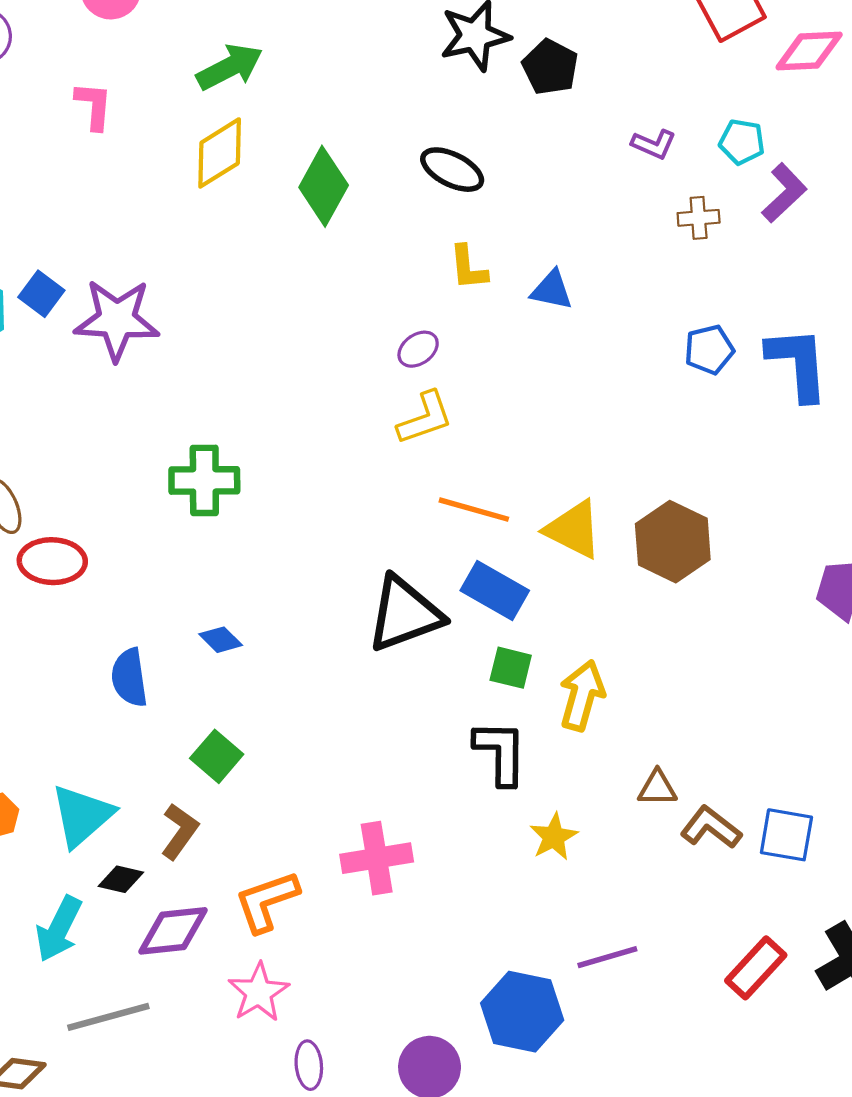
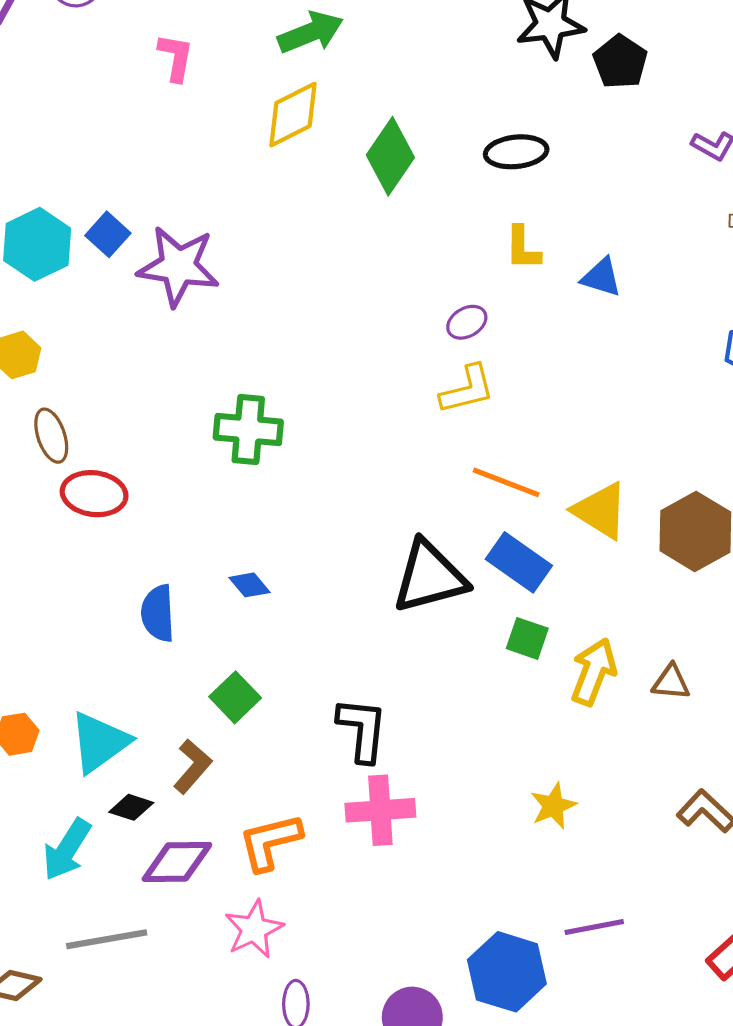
black ellipse: (452, 170) -> (516, 152), turned -38
black L-shape: (501, 753) -> (362, 730), moved
brown triangle: (657, 788) -> (671, 682), moved

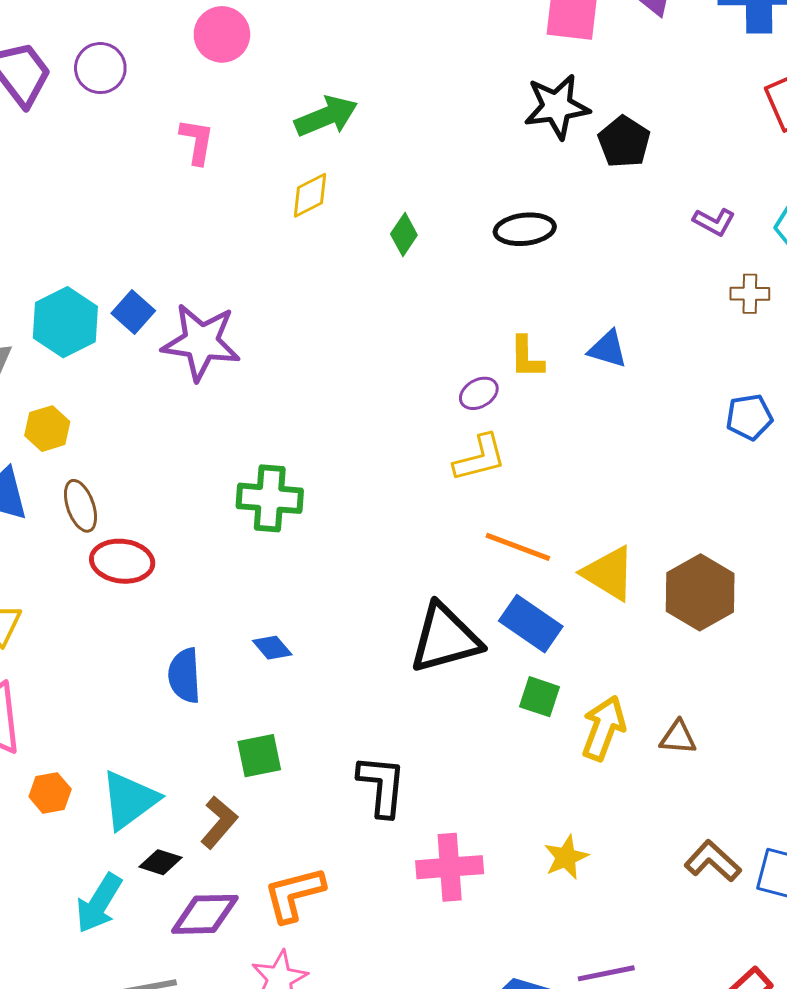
yellow diamond: (293, 115) -> (310, 195), size x0.7
green diamond: (390, 156) -> (404, 235), size x0.6
yellow L-shape: (523, 248) -> (527, 357), moved
green square: (235, 697) -> (259, 756), turned 33
pink cross: (380, 810) -> (450, 867), moved

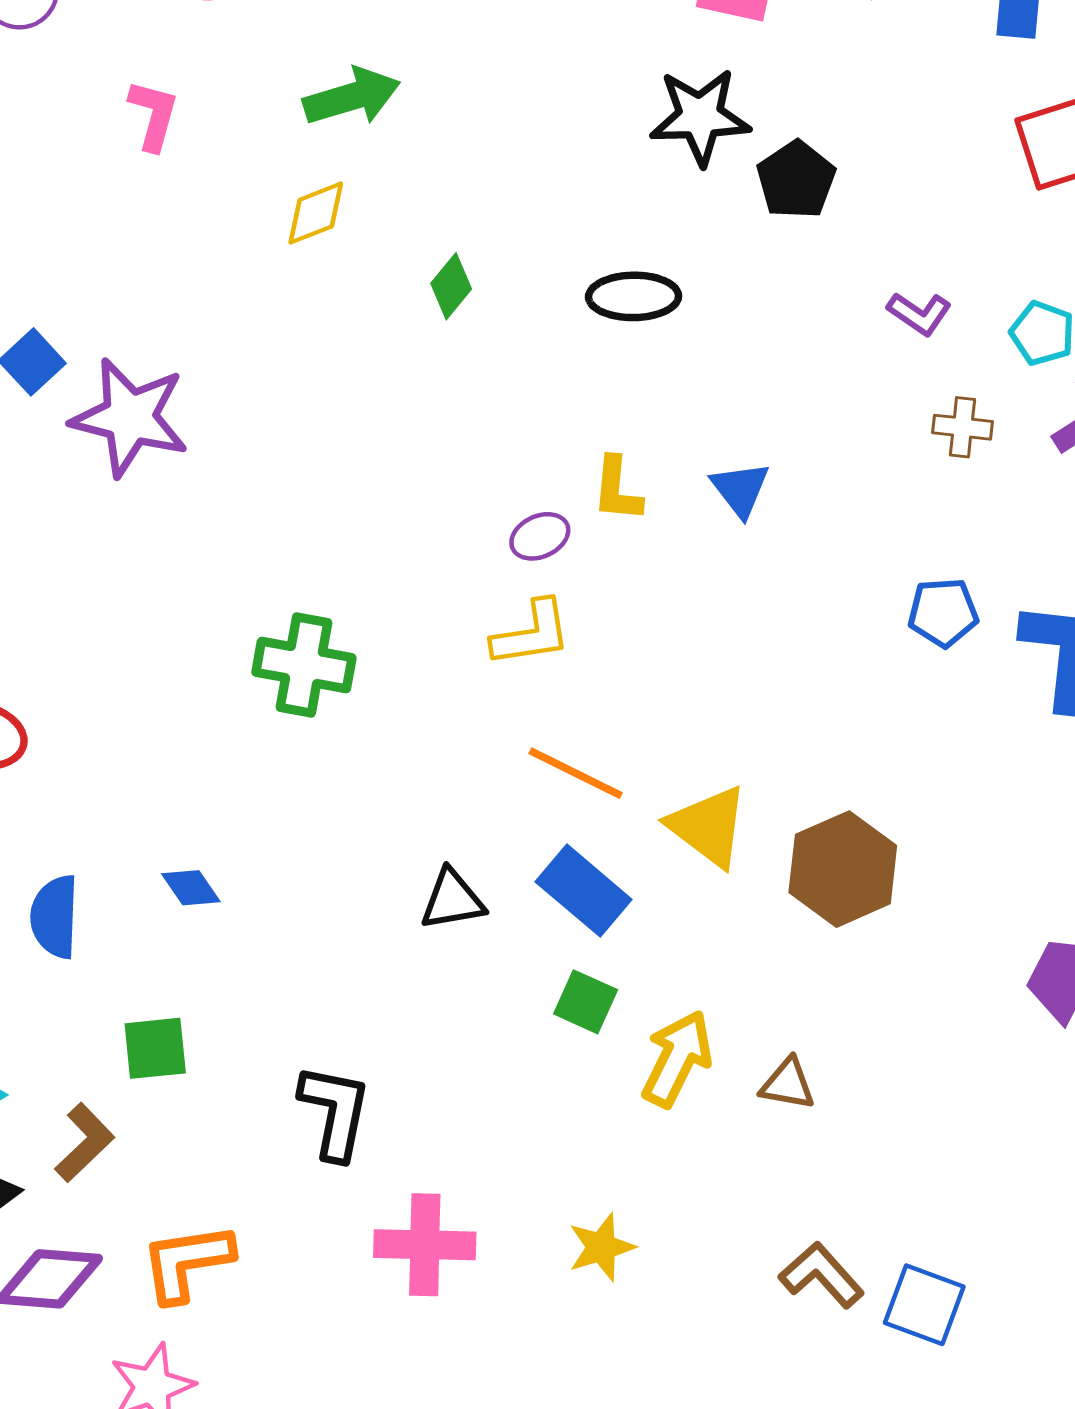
blue triangle: (608, 349) -> (740, 489), turned 30
green cross: (270, 498) -> (304, 665), moved
black triangle: (445, 638) -> (452, 900), size x0.6

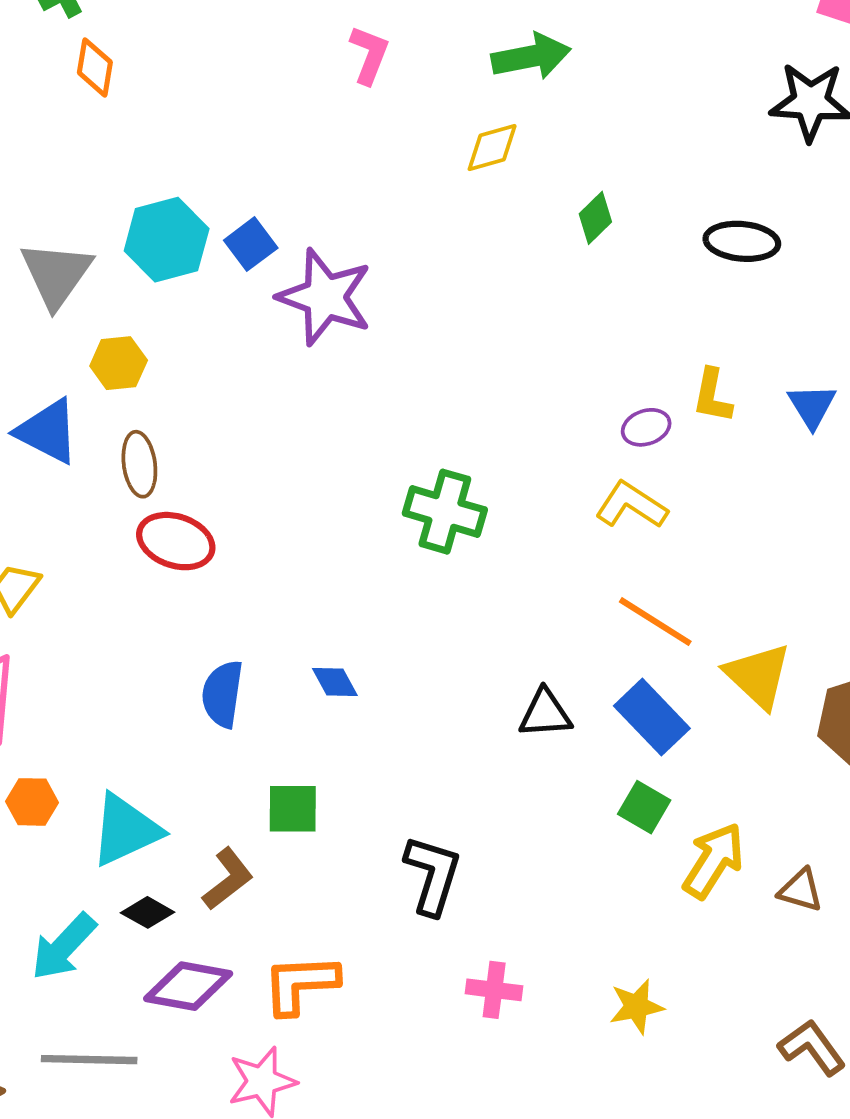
yellow L-shape: (532, 634) -> (631, 505), turned -144
pink cross: (425, 1245) -> (494, 990), size x0.7

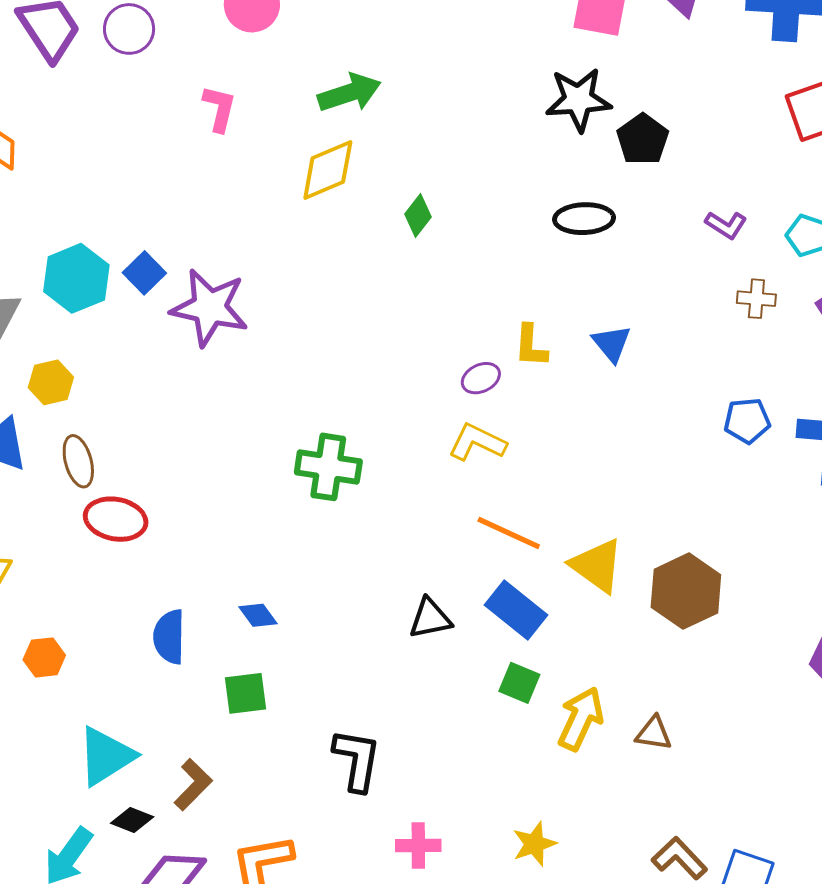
yellow diamond: (492, 148) -> (328, 170), size x1.4
black ellipse: (742, 241) -> (584, 219), moved
orange hexagon: (32, 802) -> (44, 657), moved
green square: (293, 809) -> (246, 693), moved

